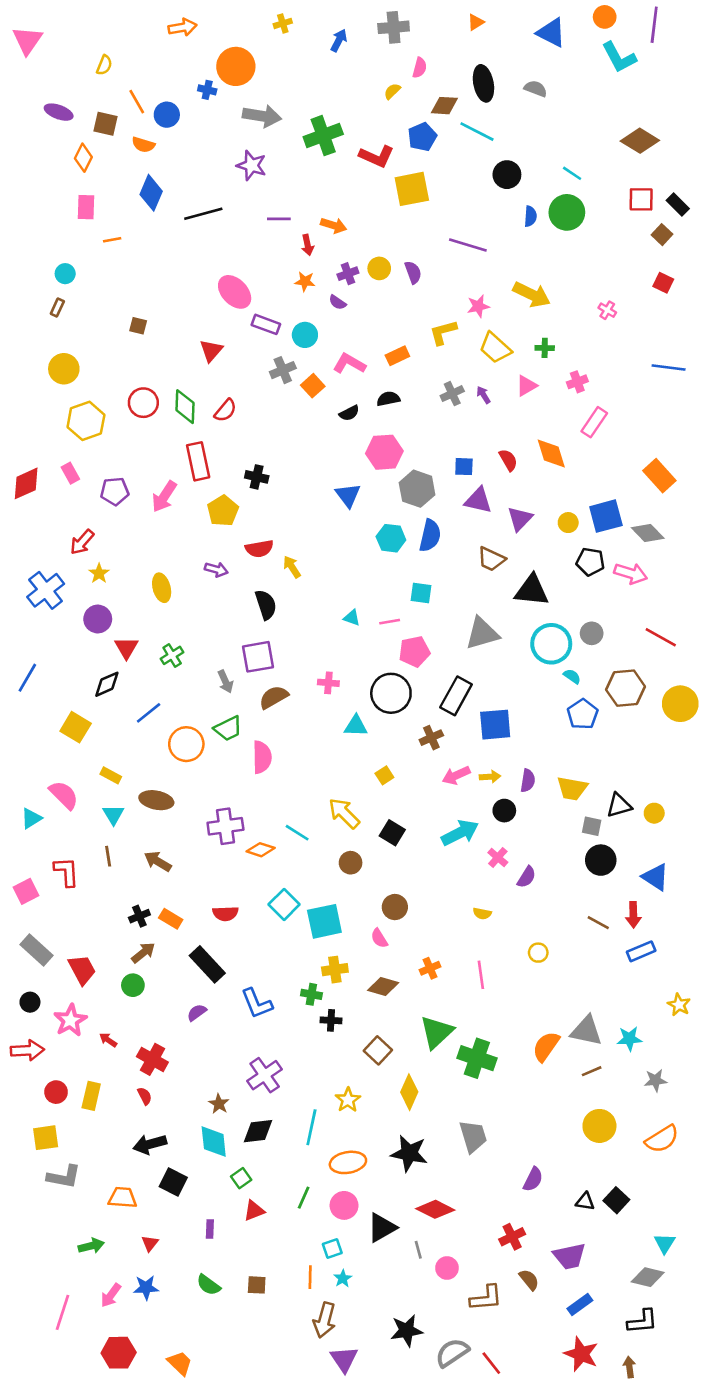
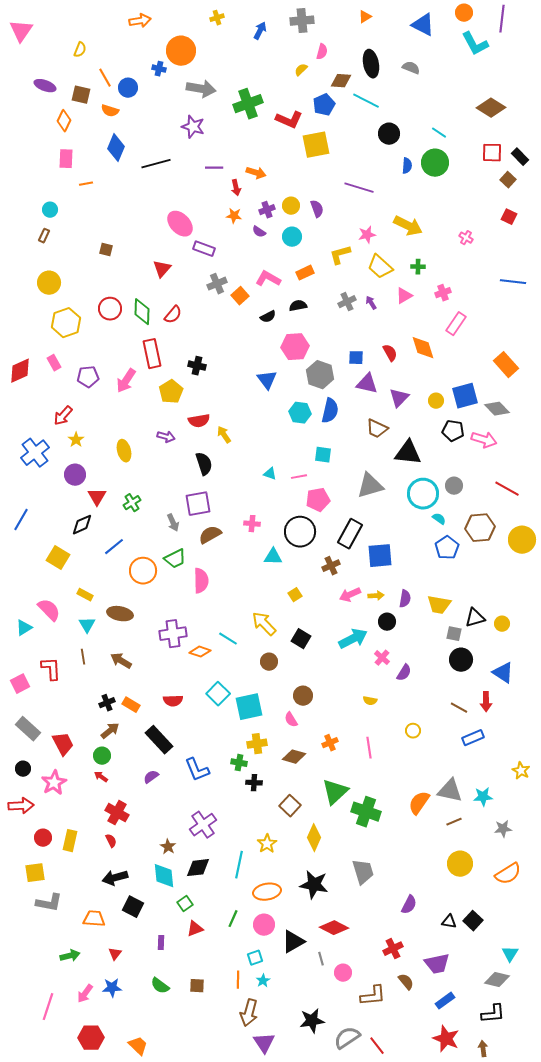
cyan circle: (305, 335) -> (292, 237), moved
blue rectangle: (641, 951) -> (473, 738), moved
red arrow: (108, 1040) -> (101, 777), moved

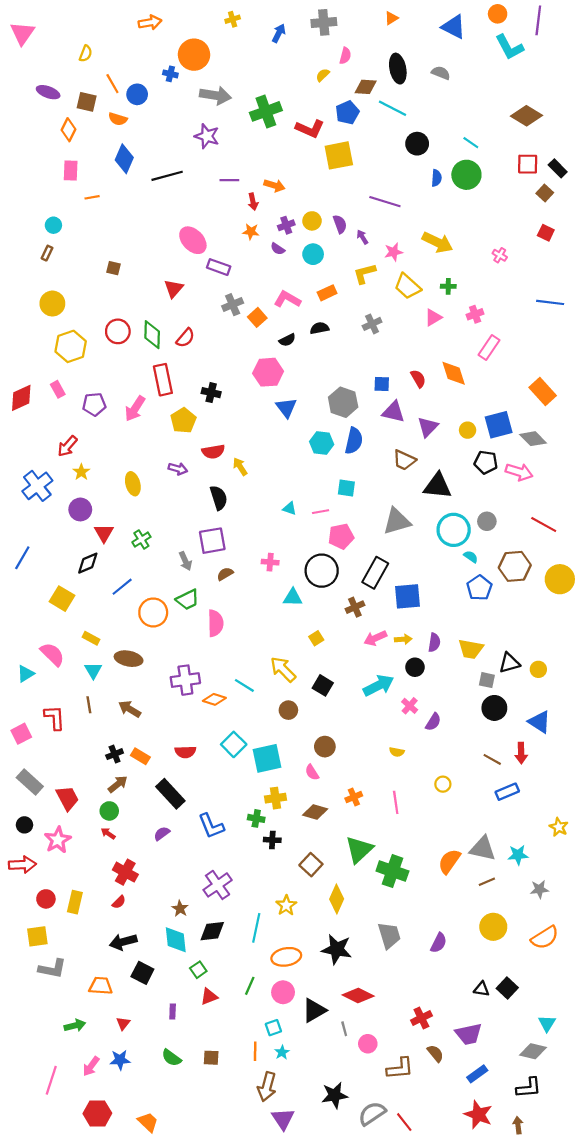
purple arrow: (371, 303) -> (362, 237), moved
pink hexagon: (295, 347) -> (268, 372), moved
brown semicircle: (210, 535) -> (225, 574), size x0.7
red semicircle: (111, 841) -> (119, 902), turned 72
purple semicircle: (409, 905) -> (439, 943), moved

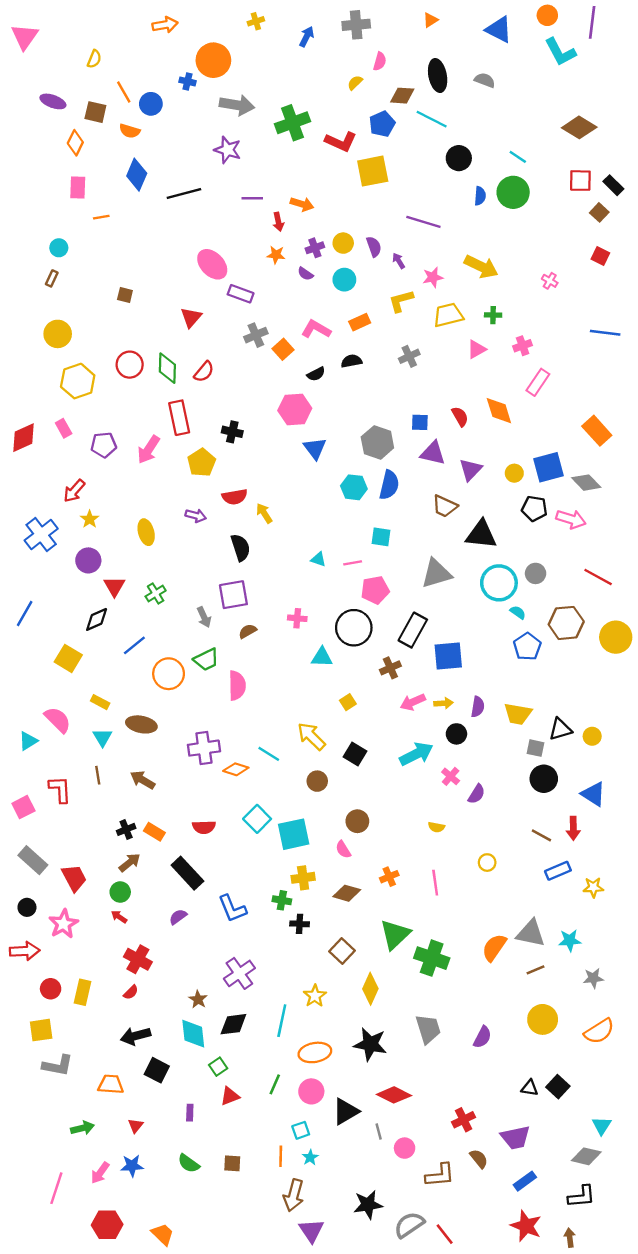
yellow trapezoid: (407, 286) -> (448, 315), turned 124
yellow star: (559, 827) -> (593, 887), moved, turned -30

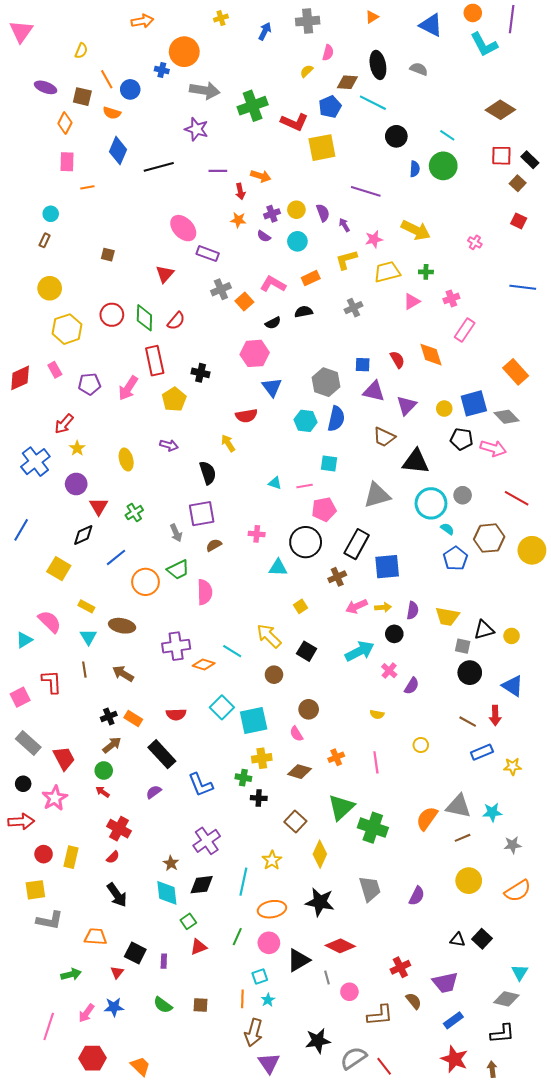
red semicircle: (235, 497) -> (246, 416), moved
black arrow: (136, 1036) -> (117, 895), turned -110
black square: (157, 1070) -> (135, 953), moved

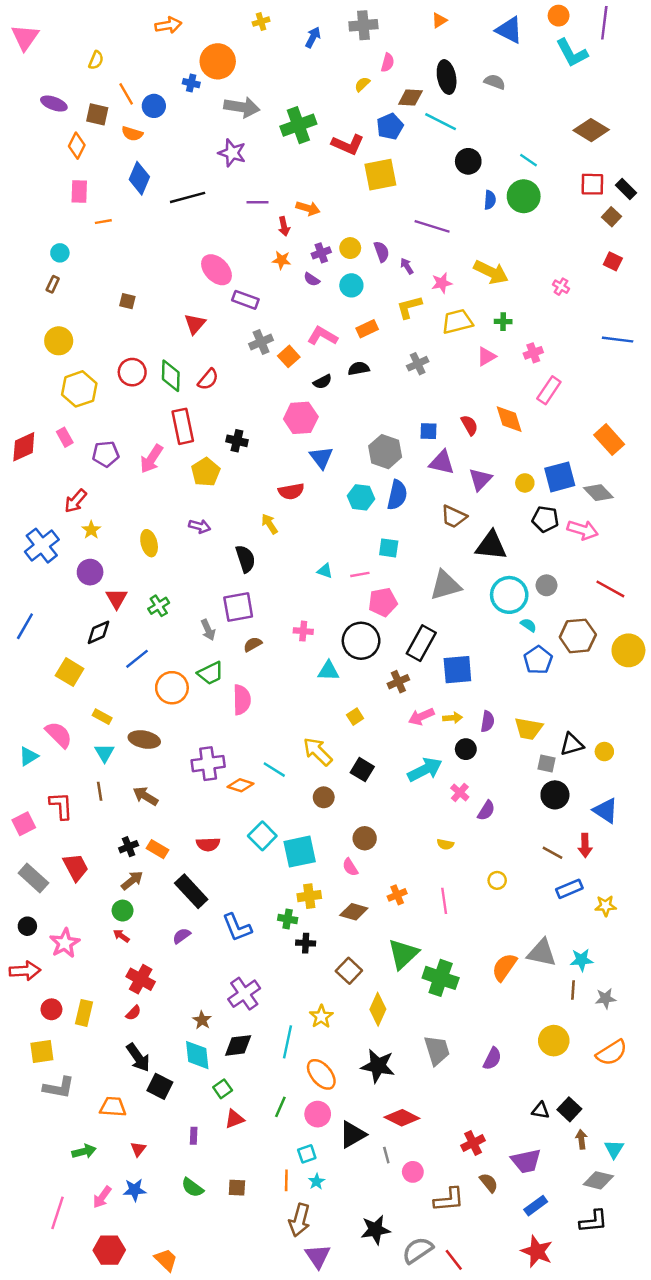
red trapezoid: (64, 758) -> (76, 867), moved
brown line: (463, 838) -> (573, 990), moved, turned -63
orange ellipse: (272, 909) -> (321, 1074), turned 60
black square: (135, 953) -> (160, 1086), moved
brown arrow: (492, 1069) -> (581, 1139), moved

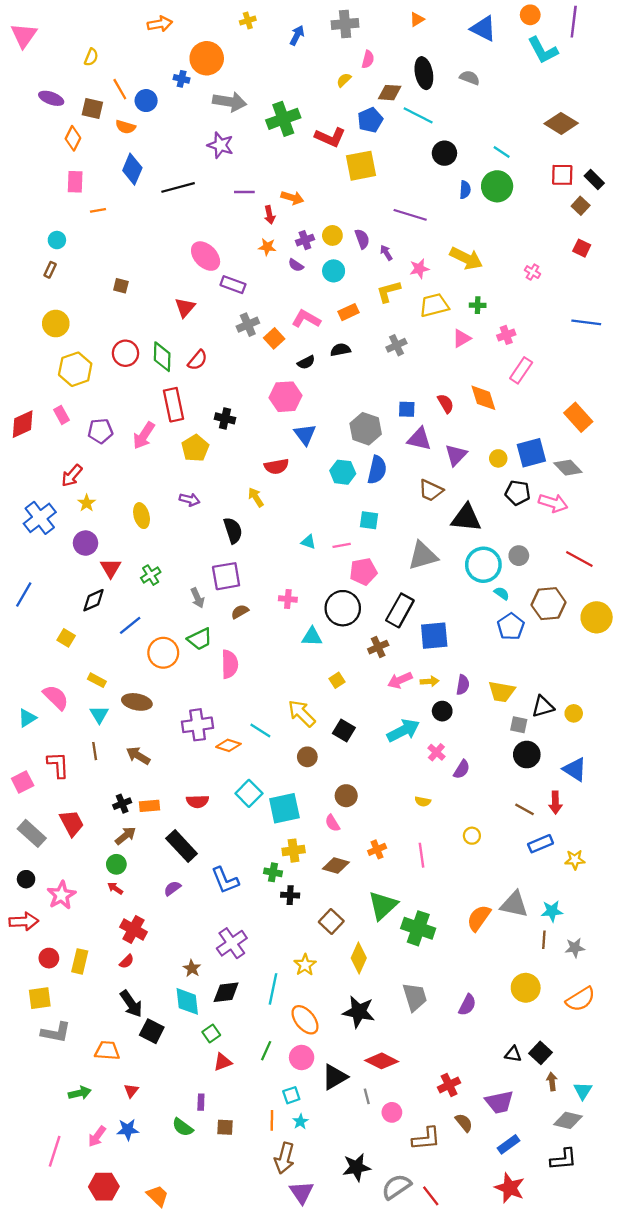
yellow square: (70, 672) -> (66, 638), size x0.7
orange rectangle: (157, 849) -> (150, 806), turned -36
purple rectangle: (194, 1136) -> (201, 1102), moved

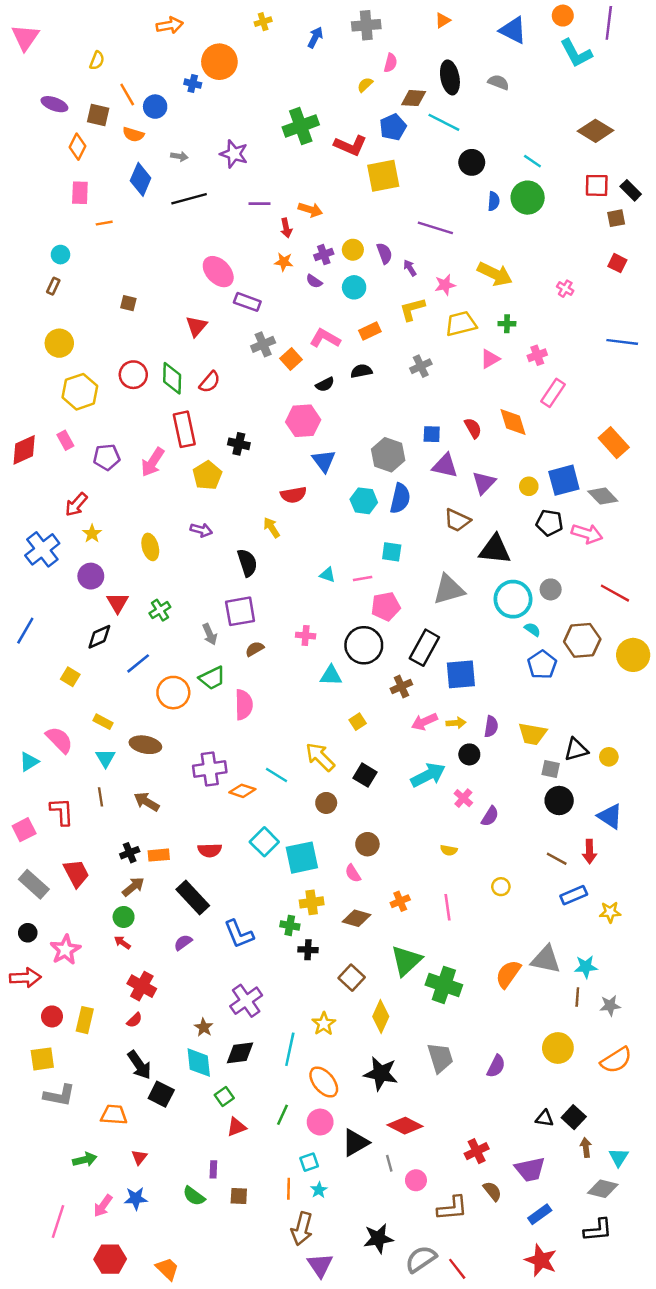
gray arrow: (230, 102) -> (179, 156), moved, size x0.5
brown square: (581, 206) -> (616, 218), turned 36

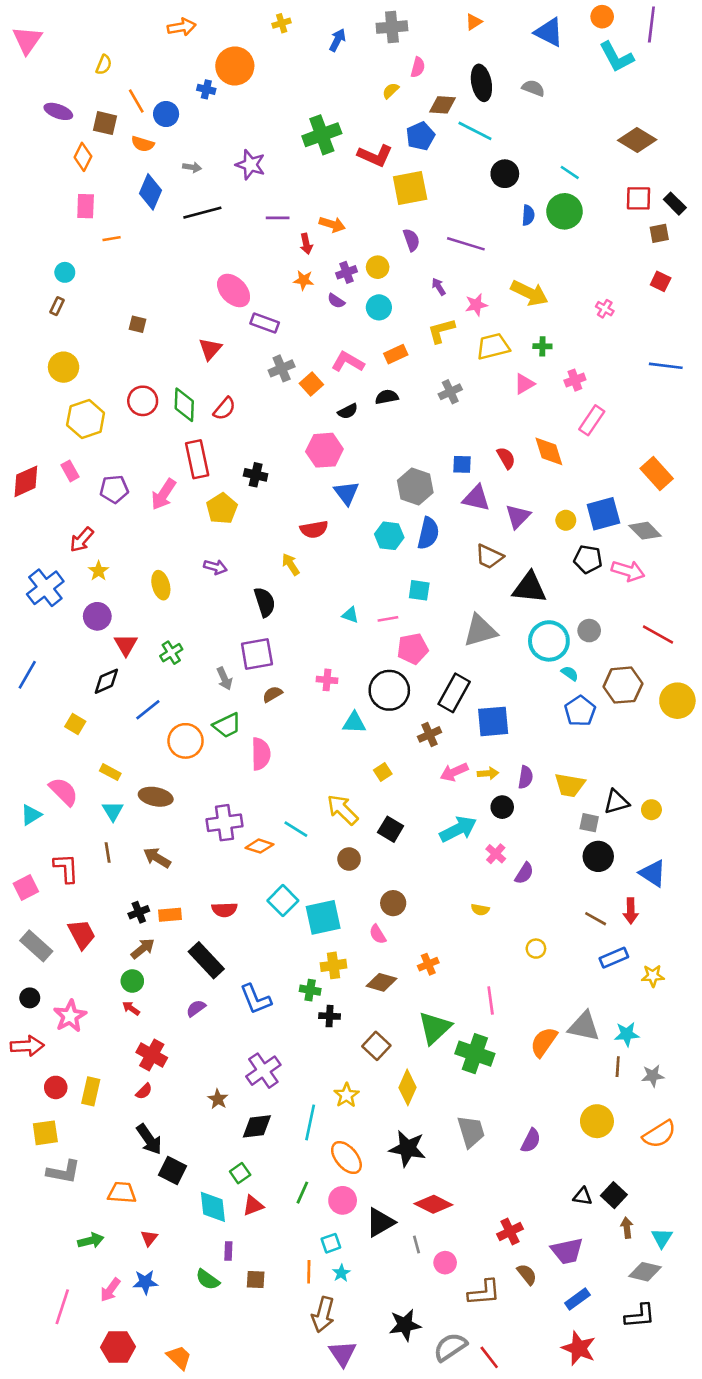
purple semicircle: (384, 253) -> (411, 240), moved
pink line: (448, 907) -> (491, 1000), moved
cyan diamond: (199, 1063) -> (213, 1207), moved

